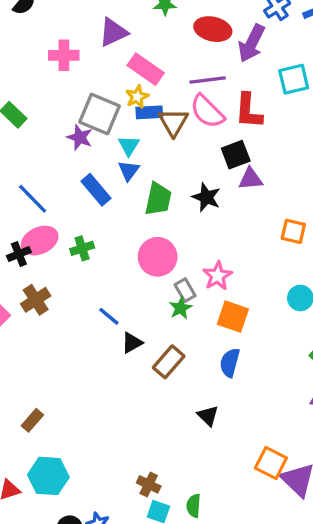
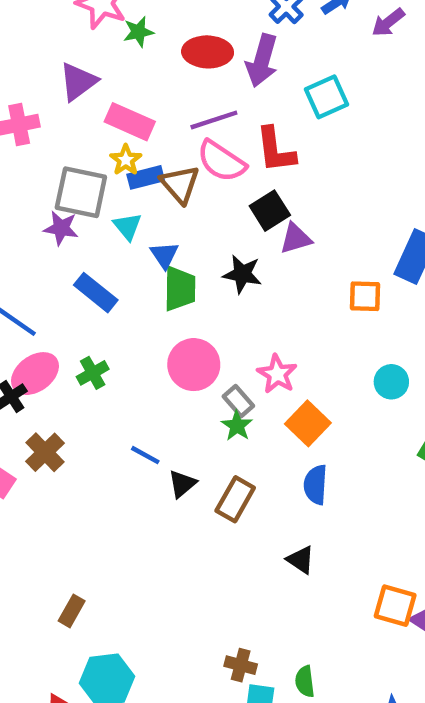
blue triangle: (129, 171) -> (164, 255), moved
orange square: (233, 317) -> (308, 423), turned 36

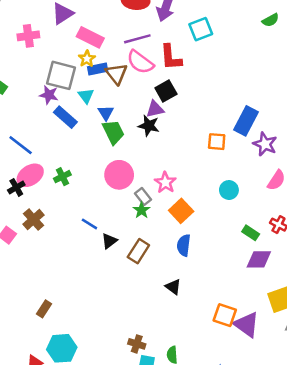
purple triangle: (296, 238) -> (155, 109), moved
green trapezoid: (180, 289) -> (113, 132), turned -30
blue rectangle: (96, 293) -> (65, 117), moved

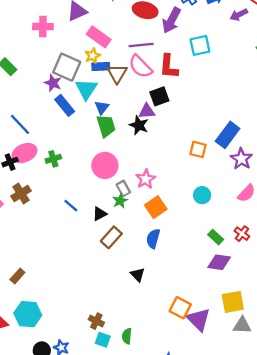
cyan triangle: (86, 96) -> (86, 89), size x1.5
black triangle: (109, 241) -> (100, 214), moved

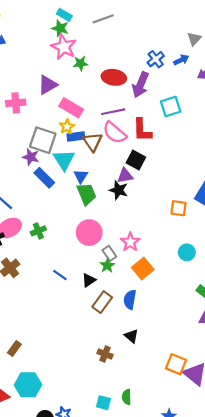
black square: (159, 96) -> (136, 160), turned -36
blue semicircle: (153, 239) -> (130, 300), moved
brown cross: (96, 321) -> (105, 354), moved

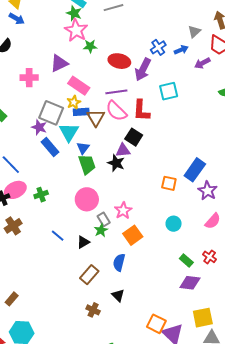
brown rectangle: (102, 302) -> (89, 275), moved

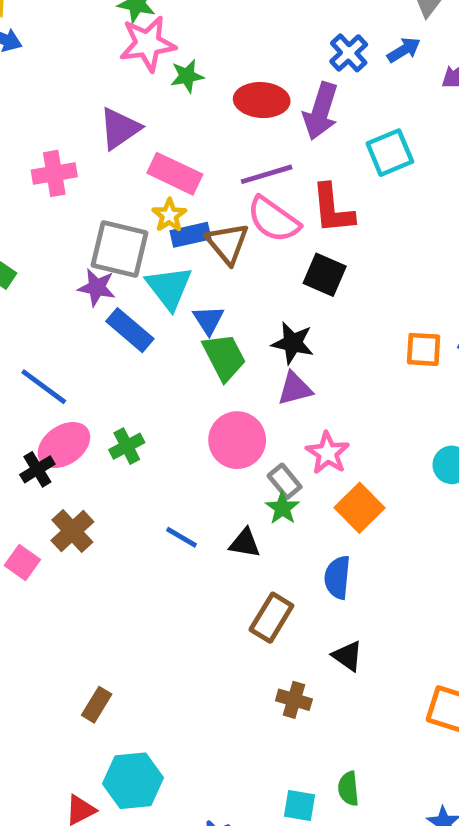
pink star: (76, 30) -> (148, 44), turned -30
purple triangle: (123, 150) -> (295, 389), moved
orange square: (169, 183) -> (424, 349), moved
black triangle: (83, 242) -> (245, 543), turned 48

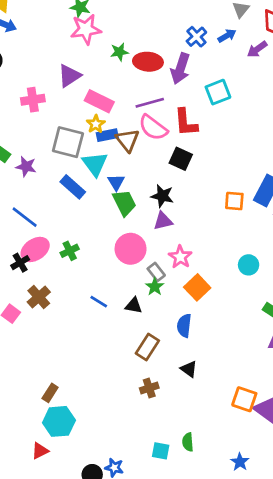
green star: (187, 76) -> (119, 52), moved
purple star: (97, 287) -> (26, 167), moved
brown cross: (294, 700) -> (149, 388), moved, turned -36
cyan hexagon: (133, 781) -> (59, 421), moved

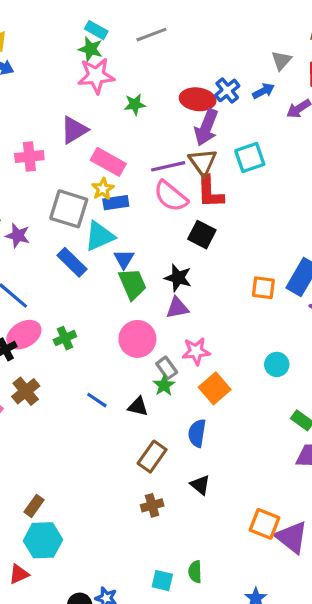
red ellipse: (148, 62) -> (198, 99), moved
brown triangle: (127, 140) -> (203, 162), moved
cyan triangle: (95, 164) -> (100, 236), turned 40
pink star: (180, 257) -> (196, 351), turned 30

